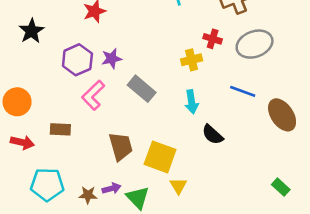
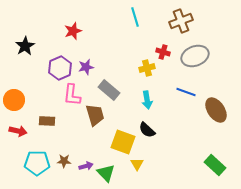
pink L-shape: (93, 95) -> (72, 95), turned -40
black semicircle: (213, 135) -> (147, 130), moved
brown trapezoid: (121, 146) -> (95, 115), moved
green rectangle: (281, 187) -> (215, 165), size x1.5
brown star: (88, 195) -> (64, 161), moved

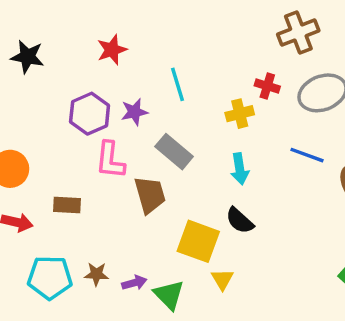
cyan line: (135, 17) -> (178, 84), moved
black star: (25, 46) -> (27, 57), moved, turned -30

